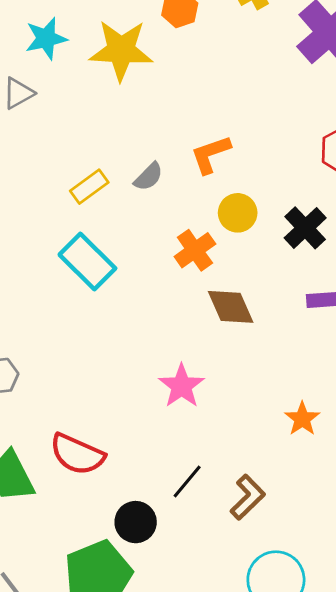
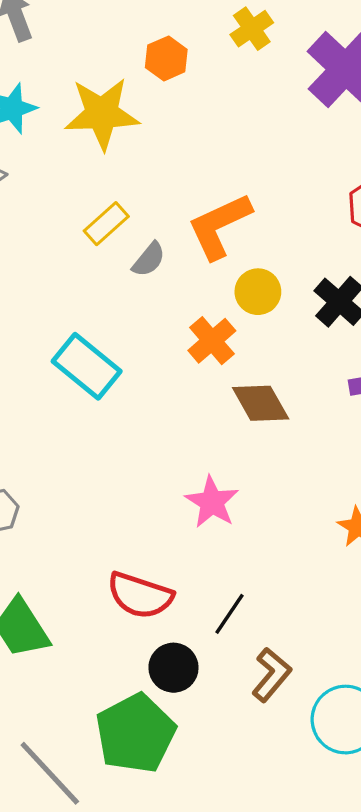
orange L-shape: (211, 154) -> (219, 226), size x1.4
yellow rectangle: (89, 187) -> (106, 224), moved
red semicircle: (77, 454) -> (140, 595), moved
brown L-shape: (248, 497) -> (272, 675), moved

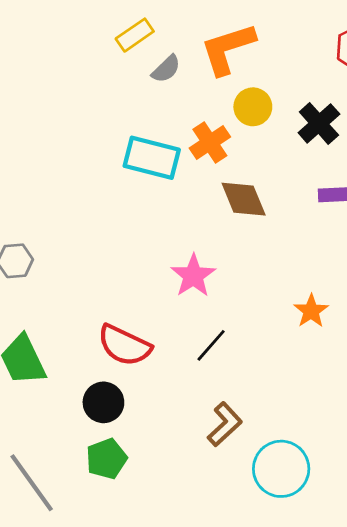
cyan rectangle: (87, 366) -> (152, 158), moved, turned -32
black line: (230, 614) -> (211, 345), moved
black circle: (173, 668) -> (103, 402), moved
green pentagon: (136, 733) -> (106, 459), size x0.6

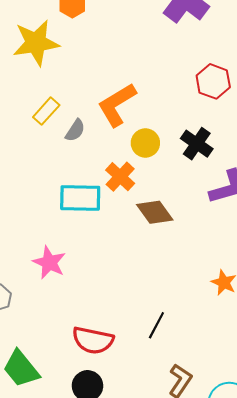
pink star: (193, 276) -> (49, 263), moved

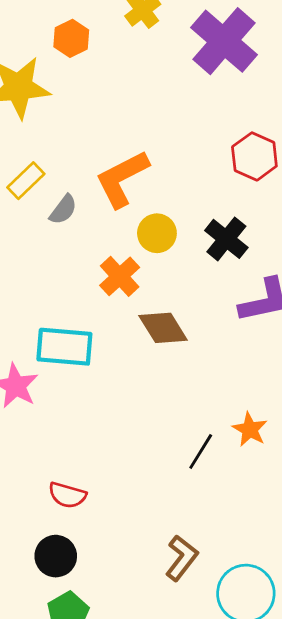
cyan rectangle: (80, 198) -> (64, 347), moved
black line: (156, 325) -> (201, 452), moved
red semicircle: (93, 340) -> (67, 495), size x0.7

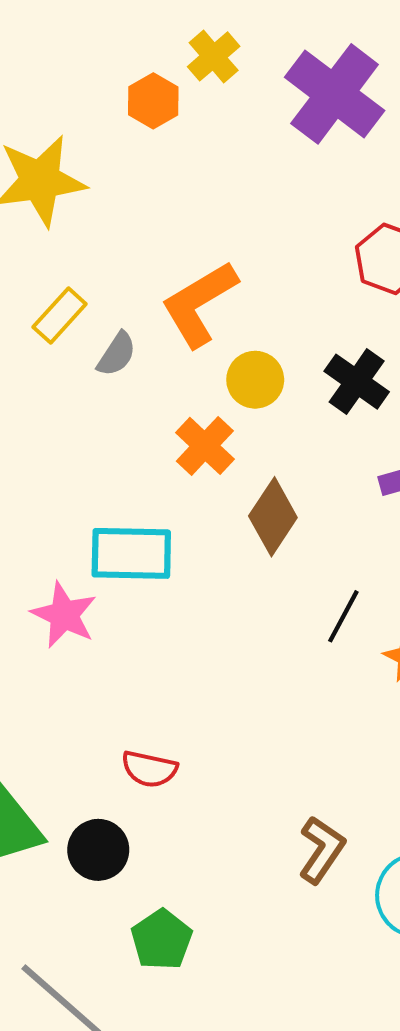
orange hexagon: (71, 38) -> (153, 101), moved
brown diamond: (163, 328) -> (273, 517), turned 69
black line: (201, 452) -> (343, 616), moved
black circle: (56, 556) -> (98, 850), moved

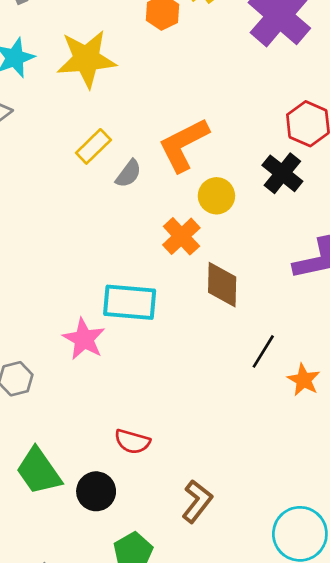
black cross: (357, 382) -> (282, 173), moved
brown diamond: (273, 517) -> (222, 285), turned -36
brown L-shape: (322, 850) -> (197, 501), moved

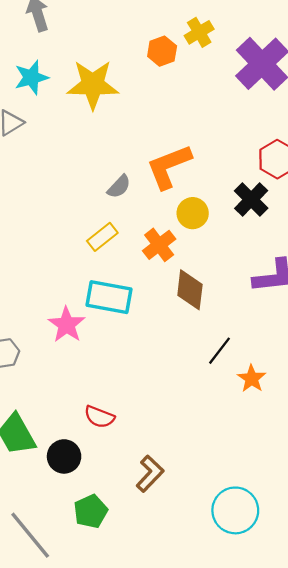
yellow rectangle: (93, 146) -> (102, 237), moved

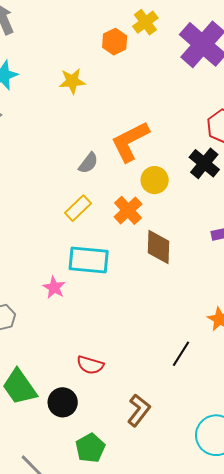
yellow star: (93, 85) -> (72, 81), moved, size x0.6
pink star: (67, 325) -> (54, 287), size x0.7
black line: (219, 351) -> (181, 354), moved

